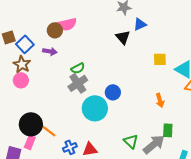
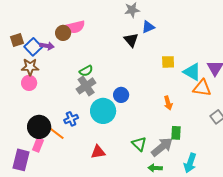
purple arrow: (50, 51) -> (47, 46), moved
brown star: (22, 64) -> (30, 67), turned -30
blue cross: (70, 147) -> (71, 119), moved

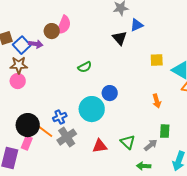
pink semicircle: (75, 27) -> (64, 25), turned -54
green semicircle: (86, 71) -> (85, 67), moved
gray cross: (86, 86) -> (67, 137), moved
gray arrow: (162, 147) -> (151, 145), size x0.6
red triangle: (98, 152) -> (100, 146), moved

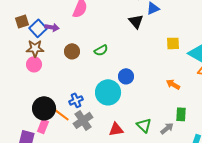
brown circle: (52, 31) -> (72, 51), moved
orange arrow: (157, 101) -> (173, 84), turned 136

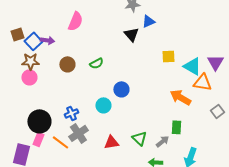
orange arrow: (173, 84) -> (180, 97), moved, size x1.5
cyan circle: (108, 92) -> (103, 105), size x0.6
orange line: (61, 114) -> (60, 142), moved

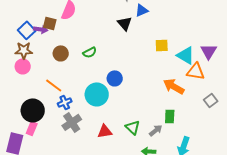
brown square: (17, 34) -> (50, 23), moved, turned 32
cyan circle: (103, 105) -> (97, 94), size x1.5
orange line: (60, 142) -> (54, 85), moved

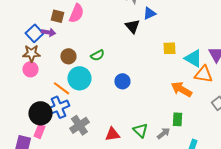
brown square: (50, 23) -> (57, 16), moved
cyan circle: (97, 94) -> (79, 78), moved
blue cross: (65, 102) -> (58, 107), moved, size x1.5

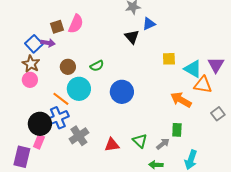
brown square: (57, 16) -> (57, 27), turned -32
brown star: (31, 53) -> (31, 64), turned 30
blue circle: (122, 81) -> (122, 92), size x1.5

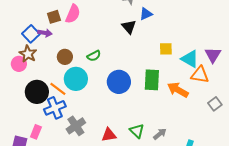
pink circle: (30, 80) -> (19, 64), moved
black circle: (40, 124) -> (37, 92), moved
green rectangle: (177, 130) -> (152, 80), moved, size x1.5

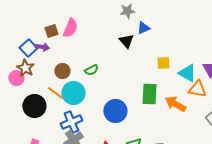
blue circle: (119, 82) -> (115, 111), moved
orange line: (58, 89) -> (55, 93), moved
blue cross: (55, 108) -> (71, 122), moved

